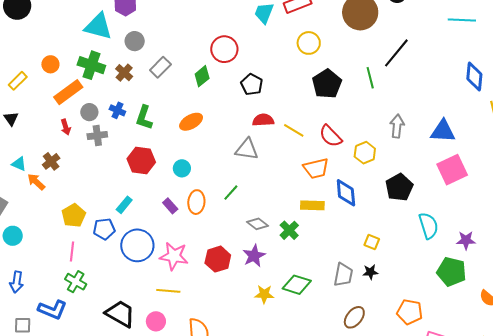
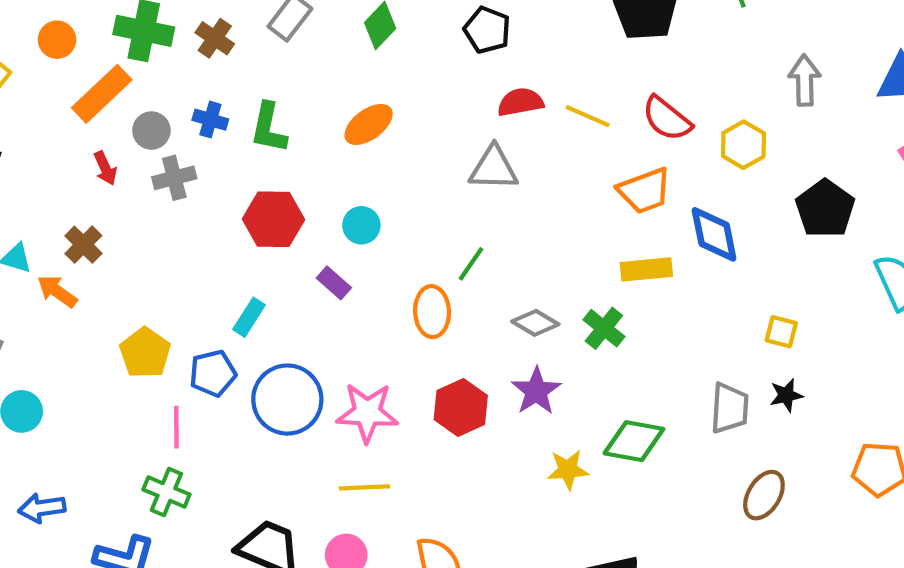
orange ellipse: (196, 202) -> (432, 312), moved
purple rectangle: (170, 206) -> (334, 283), moved
pink line: (72, 251) -> (176, 427), moved
blue arrow: (17, 282) -> (42, 508), turned 80

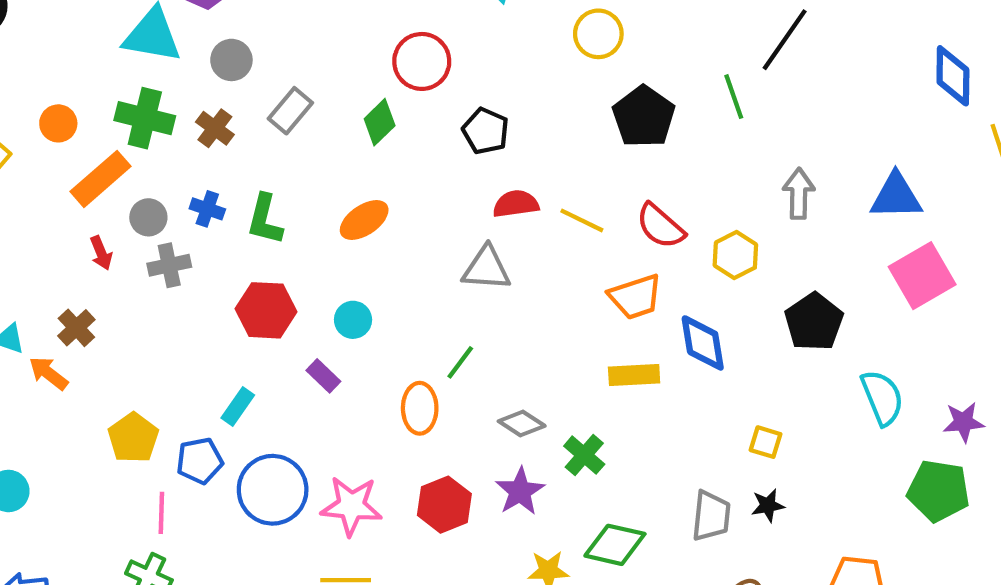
green cross: (604, 328) -> (584, 455), moved

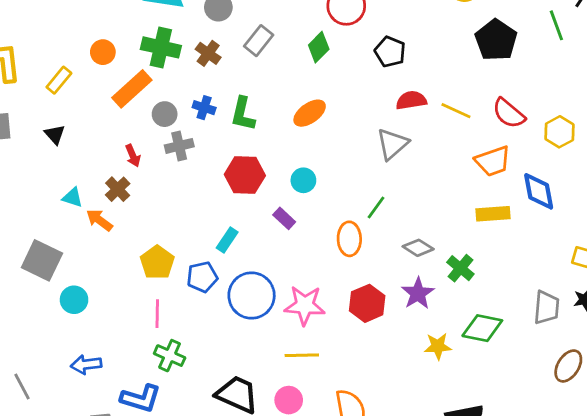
red arrow: (101, 253) -> (133, 156), moved
gray triangle: (486, 268) -> (392, 144), turned -44
pink line: (161, 513) -> (157, 314), moved

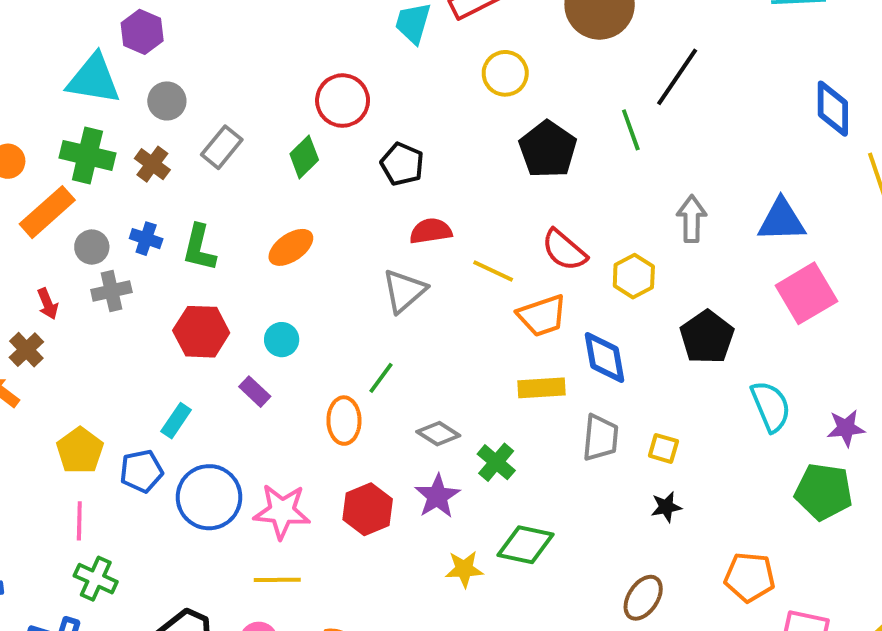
yellow line: (456, 111) -> (493, 271), moved
gray trapezoid: (547, 307) -> (600, 438), moved

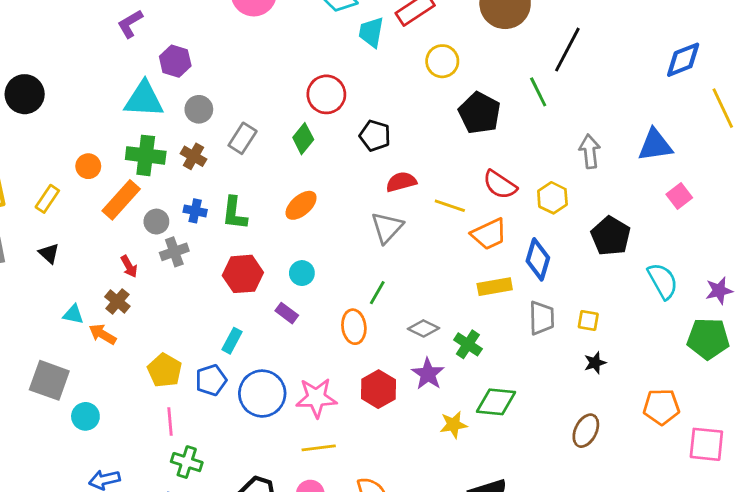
blue diamond: (833, 109) -> (683, 60), turned 75
pink square: (806, 293) -> (679, 196), size x0.6
blue diamond: (604, 358) -> (538, 259), turned 33

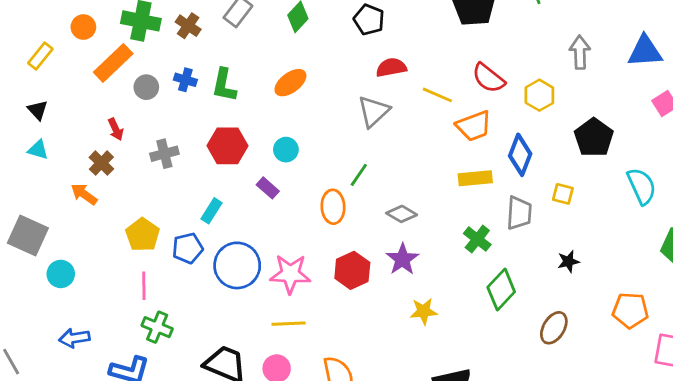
gray cross: (174, 252) -> (164, 154), moved
cyan triangle: (73, 314) -> (38, 150), moved
yellow square: (588, 321) -> (563, 194), moved
green cross: (468, 344) -> (477, 239), moved
green diamond: (496, 402) -> (501, 290), moved, turned -57

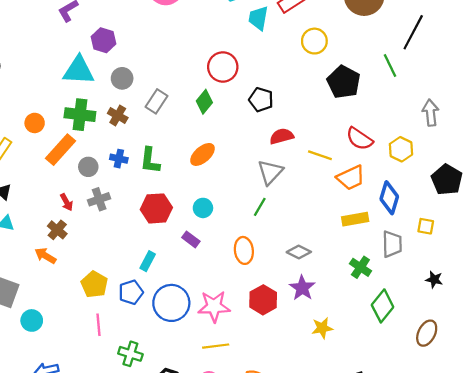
gray cross: (164, 154) -> (99, 199), moved
green line: (359, 175) -> (260, 207), moved
black star: (568, 261) -> (434, 280), turned 30
green cross: (157, 327) -> (130, 354), moved

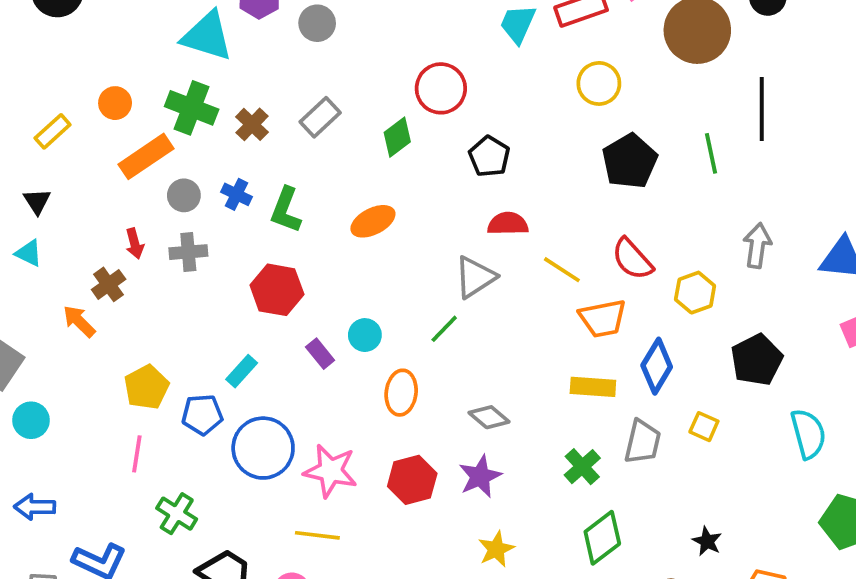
black line: (413, 32) -> (762, 109), turned -42
gray circle: (122, 78) -> (317, 23), moved
cyan circle: (203, 208) -> (365, 335), moved
black star: (434, 280) -> (707, 541), moved
yellow star: (322, 328) -> (496, 549), turned -30

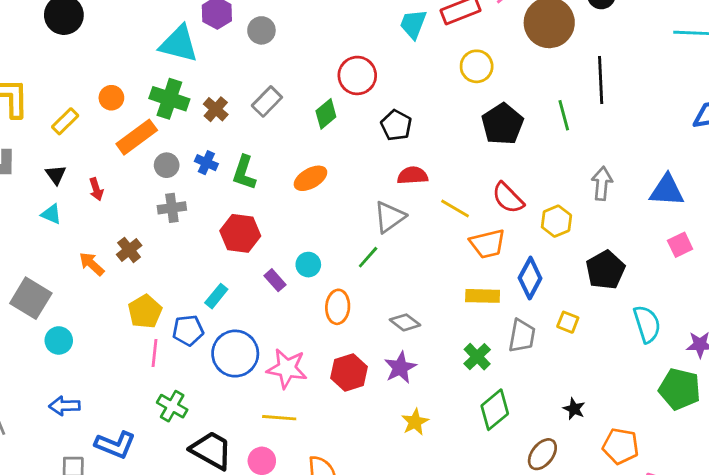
red arrow: (135, 244) -> (96, 189), moved
brown cross: (109, 284) -> (129, 250), moved
pink line: (137, 454) -> (155, 353), moved

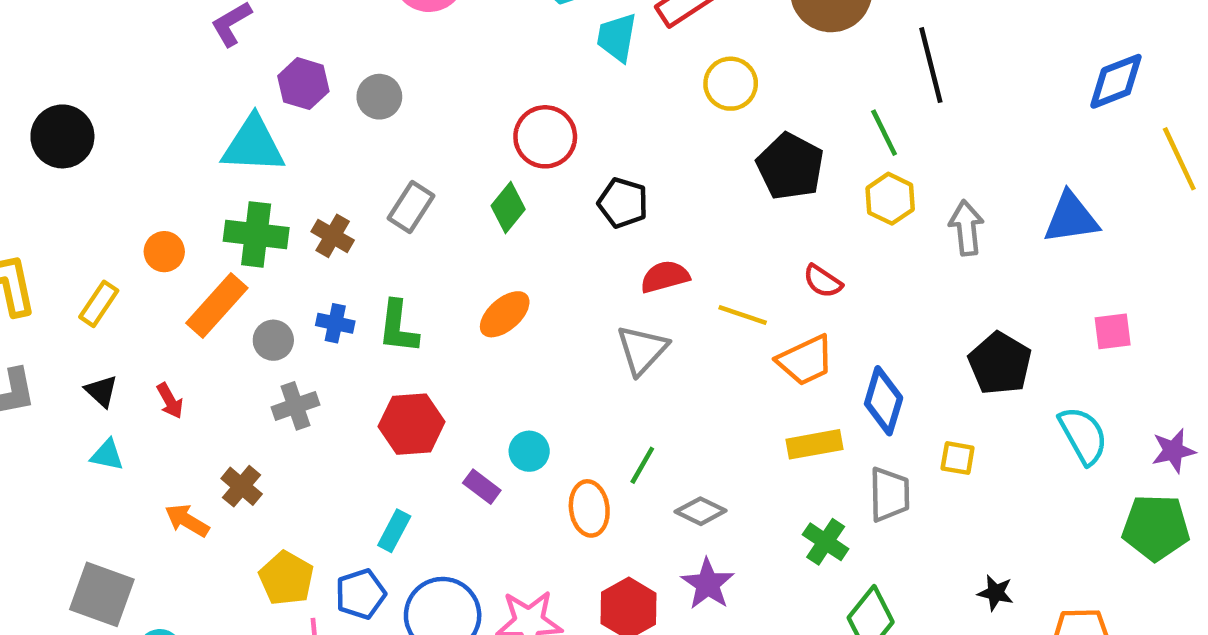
red semicircle: (508, 198) -> (823, 281), size x0.7
yellow hexagon: (556, 221) -> (890, 199), moved
pink square: (680, 245) -> (1113, 331), moved, turned 30
green line: (368, 257) -> (642, 465), moved

